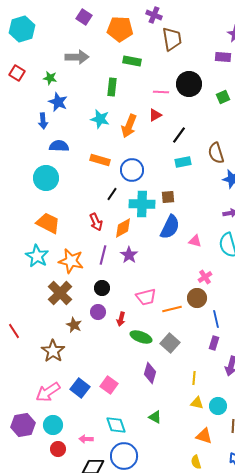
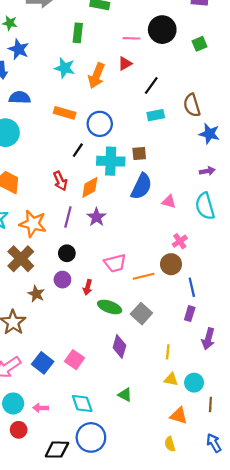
pink arrow: (86, 439) -> (41, 408), moved

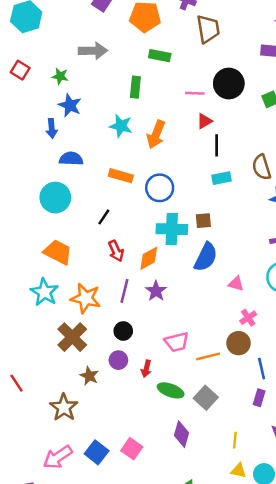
red triangle: (125, 64) -> (205, 121), moved
black line: (151, 85) -> (217, 145), turned -36
black line: (78, 150) -> (104, 217), moved
pink triangle: (169, 202) -> (236, 284), moved

